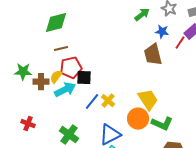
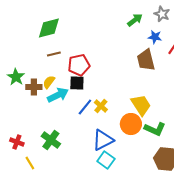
red pentagon: (71, 68) -> (79, 65), moved
green star: (23, 72) -> (16, 77), turned 30
red cross: (28, 124) -> (17, 142), moved
green cross: (69, 135) -> (51, 140), moved

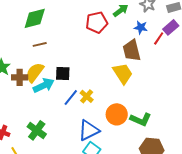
red pentagon: (79, 65) -> (97, 22), moved
yellow semicircle: (49, 82) -> (35, 72), size x1.5
yellow trapezoid: (141, 105) -> (123, 73), moved

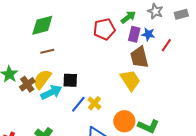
purple rectangle: (171, 27) -> (134, 34), moved, turned -35
brown cross: (20, 77) -> (27, 84), turned -35

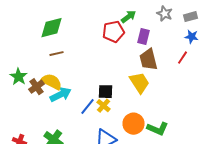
green arrow: (128, 17) -> (128, 17), moved
blue star: (148, 34) -> (192, 37), moved
red line: (166, 45) -> (182, 58), moved
yellow semicircle: (42, 79) -> (52, 82), turned 80
black square: (70, 80) -> (106, 92), moved

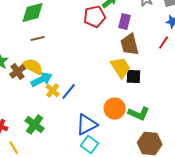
black square: (106, 92) -> (134, 77), moved
yellow cross: (104, 106) -> (53, 91), moved

